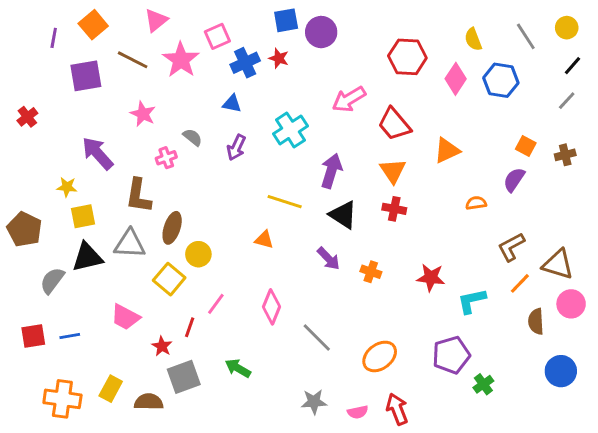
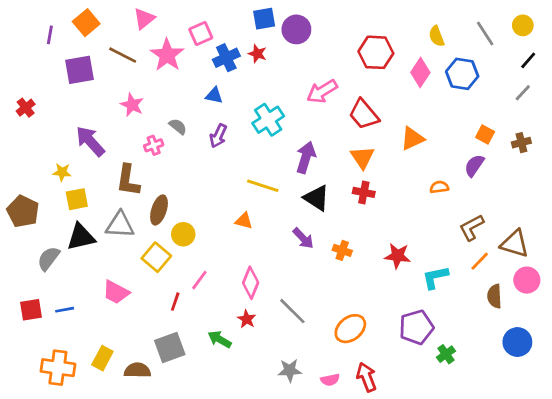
red star: (162, 346) -> (247, 319), moved

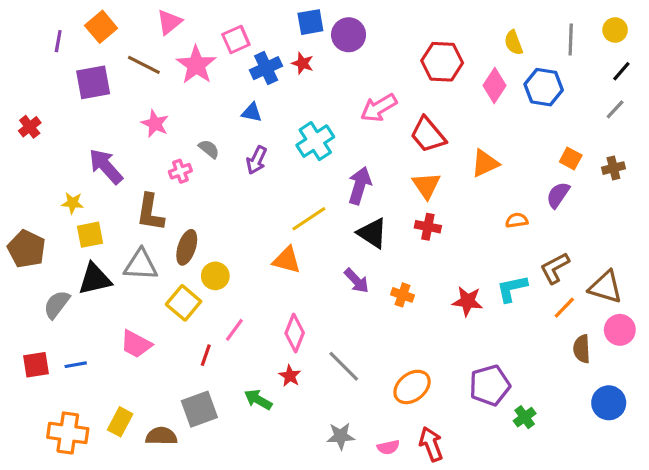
gray line: (485, 33) -> (571, 40), turned 35
yellow line: (263, 186) -> (309, 219), turned -52
orange triangle: (244, 221) -> (287, 260), size x1.4
cyan L-shape: (435, 277) -> (512, 289), moved

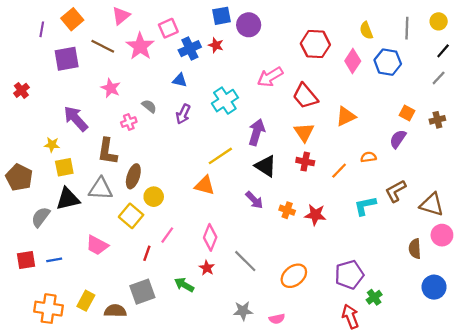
red star: (468, 301) -> (315, 215), moved
orange line: (564, 308) -> (339, 171), moved
red arrow: (431, 444) -> (350, 316), moved

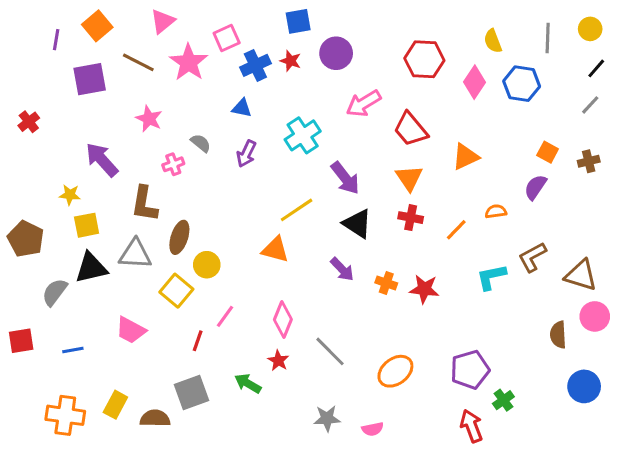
purple circle: (249, 25) -> (336, 53), moved
purple arrow: (257, 132) -> (345, 178), turned 125
red square: (26, 260) -> (21, 341), moved

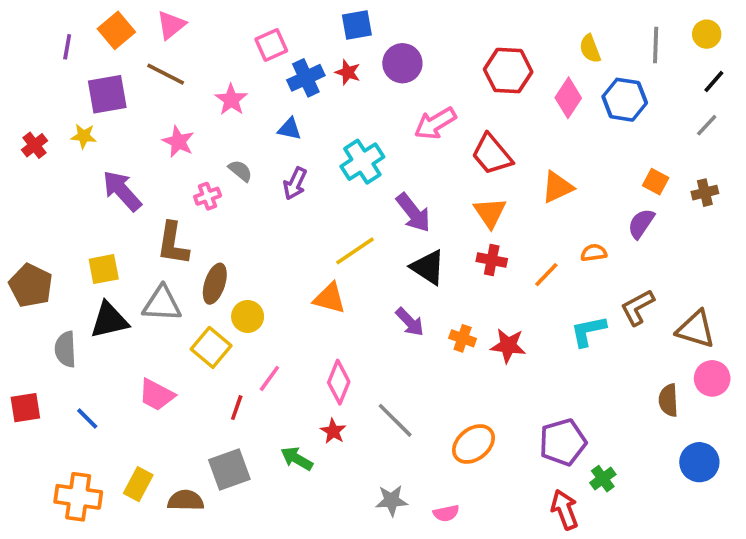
pink triangle: (163, 21) -> (171, 25), moved
pink star: (189, 62) -> (231, 100), moved, size x0.7
yellow star: (70, 195) -> (84, 136), moved
gray semicircle: (55, 292) -> (65, 349), turned -40
blue line: (73, 350) -> (87, 418), turned 55

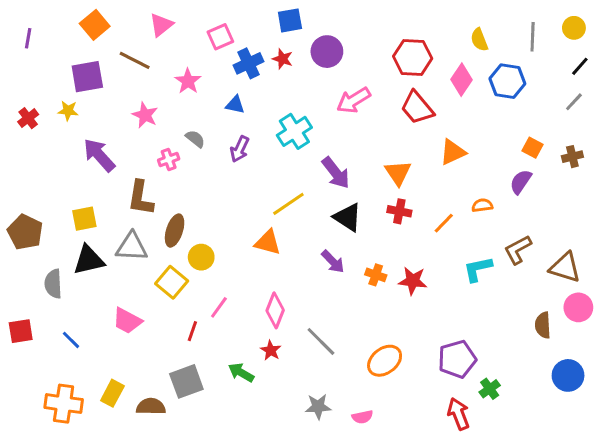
pink triangle: (171, 25) -> (161, 25), moved
purple line: (67, 47) -> (28, 38), moved
red trapezoid: (492, 154) -> (417, 108), moved

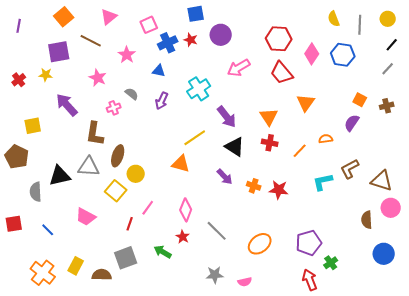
yellow semicircle: (479, 40) -> (334, 19), moved
orange triangle: (453, 152) -> (306, 103), turned -30
yellow square: (84, 219) -> (33, 126), moved
orange cross: (64, 404) -> (43, 273), turned 30

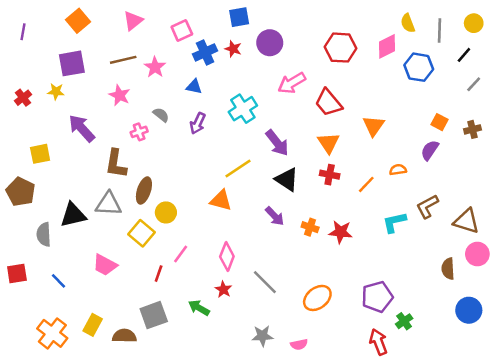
brown line: (91, 41) -> (123, 60), moved, turned -40
black line: (392, 45) -> (464, 55), moved
pink diamond: (312, 54) -> (387, 46), moved, turned 30
red trapezoid: (282, 73) -> (328, 103), moved

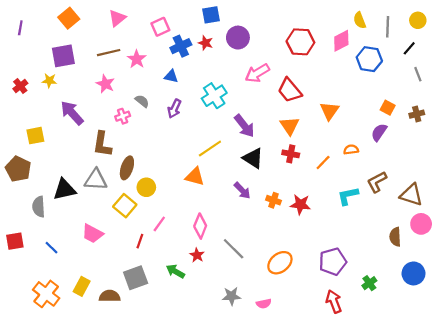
gray line: (474, 84) -> (418, 74), turned -64
green cross: (404, 321) -> (369, 283), moved

